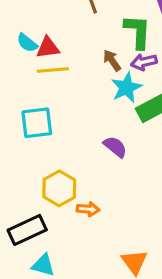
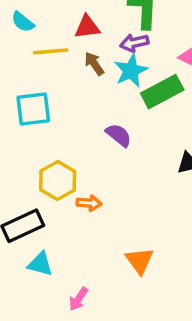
red triangle: (48, 48) -> (87, 27), moved
brown arrow: (112, 60) -> (94, 64), moved
purple arrow: (144, 62) -> (134, 43), moved

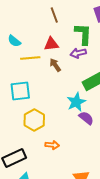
cyan star: (131, 71) -> (76, 102), moved
purple semicircle: (119, 135) -> (86, 118), moved
yellow hexagon: (58, 180) -> (34, 120), moved

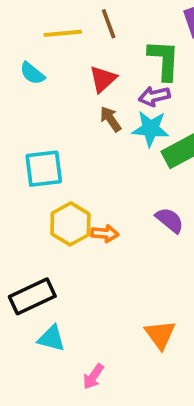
red triangle: (51, 44) -> (103, 79), turned -35
yellow line: (30, 58) -> (63, 33), moved
cyan star: (76, 102) -> (151, 129), moved, turned 30
orange arrow: (52, 145) -> (105, 233), moved

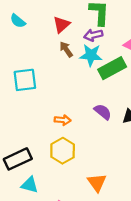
yellow hexagon: (70, 224) -> (63, 151), moved

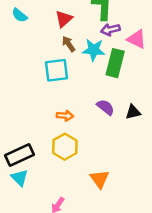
purple arrow: (93, 35) -> (110, 30), moved
green rectangle: (112, 68) -> (115, 63), turned -48
cyan square: (25, 80) -> (57, 70), moved
cyan triangle: (30, 185) -> (20, 178), moved, turned 30

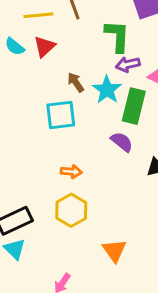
red triangle: (64, 19) -> (44, 47), moved
cyan star: (94, 50) -> (107, 90), turned 30
purple semicircle: (106, 107) -> (122, 142), moved

